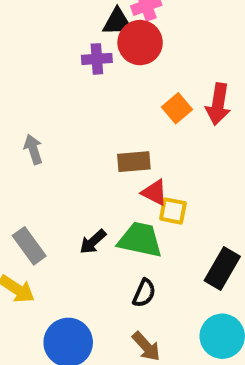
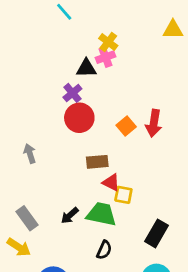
red circle: (140, 43) -> (79, 118), moved
purple cross: (97, 59) -> (72, 93), turned -36

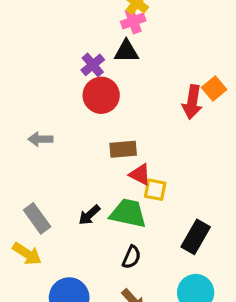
black triangle: (86, 68) -> (126, 51), moved
orange square: (126, 126) -> (214, 89), moved
gray arrow: (30, 154) -> (40, 139), turned -72

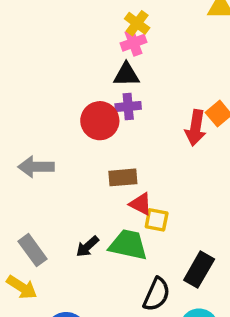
purple cross: (93, 65) -> (128, 107), moved, turned 35
gray arrow: (40, 139) -> (36, 167), size x1.4
black semicircle: (132, 257) -> (157, 294), moved, size x1.4

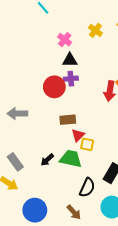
yellow cross: (137, 23) -> (95, 30), moved
pink cross: (134, 43) -> (65, 40), moved, turned -32
red triangle: (141, 204) -> (78, 135), turned 48

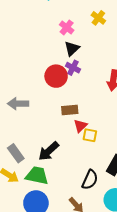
black triangle: (70, 60) -> (72, 49), turned -42
purple cross: (71, 79) -> (73, 68), turned 32
green trapezoid: (71, 159) -> (37, 176), moved
black arrow: (47, 160) -> (49, 151), size x1.5

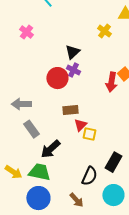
yellow cross: (98, 18) -> (104, 31), moved
pink cross: (67, 27) -> (26, 32), moved
gray rectangle: (16, 153) -> (31, 129), moved

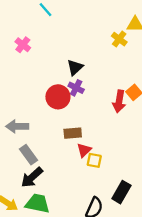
yellow cross: (104, 31) -> (119, 39), moved
black arrow: (50, 149) -> (32, 177), moved

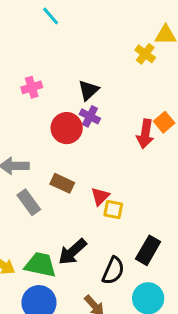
pink cross: (23, 45) -> (32, 87), moved, turned 35
brown rectangle: (73, 133) -> (62, 183), moved, turned 30
black arrow: (32, 177) -> (72, 252), moved

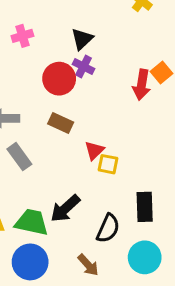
brown rectangle: (62, 183) -> (61, 123), moved
black rectangle: (148, 250) -> (145, 207), turned -32

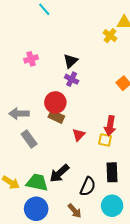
red circle: (59, 79) -> (55, 102), moved
red arrow: (142, 85) -> (110, 126), moved
yellow square: (108, 164) -> (105, 140), moved

